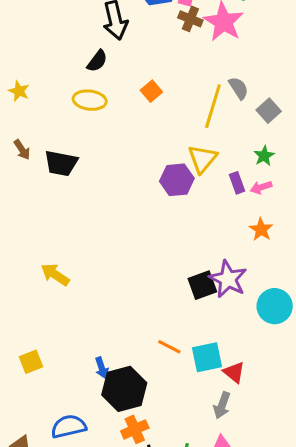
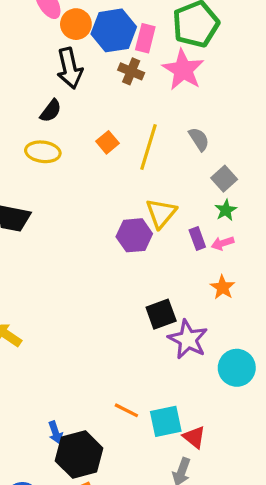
brown cross: (190, 19) -> (131, 71), moved
yellow line: (213, 106) -> (148, 147), moved
gray square: (269, 111) -> (224, 179), moved
black square: (202, 285) -> (161, 314), moved

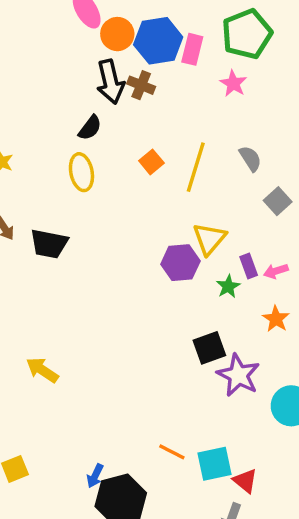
pink star: (183, 70) -> (233, 83), size x0.6
brown cross: (131, 71) -> (141, 85), moved
yellow ellipse: (43, 152) -> (81, 172), turned 72
green star: (226, 210) -> (228, 286), moved
blue arrow: (55, 432) -> (95, 476), turned 45

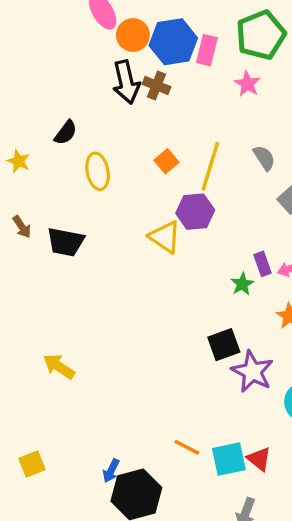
black semicircle: (90, 128) -> (66, 133), moved
yellow triangle: (209, 239) -> (165, 237), moved, turned -36
purple hexagon: (180, 263) -> (195, 212), moved
red triangle: (245, 481) -> (259, 459), moved

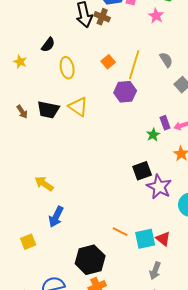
brown arrow: (22, 227) -> (22, 112), moved
yellow triangle: (165, 237) -> (78, 107), moved
blue arrow: (111, 471) -> (56, 217), moved, size x1.5

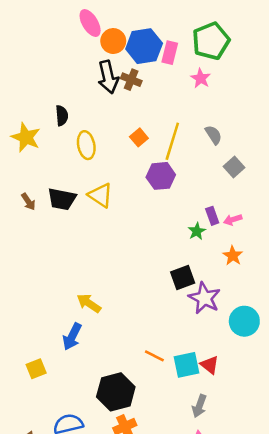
black semicircle: (48, 45) -> (62, 116), turned -42
yellow star: (20, 62) -> (26, 137), size x1.6
yellow arrow: (44, 184) -> (89, 303), moved

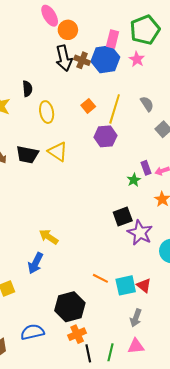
blue hexagon: (144, 46) -> (105, 59), moved

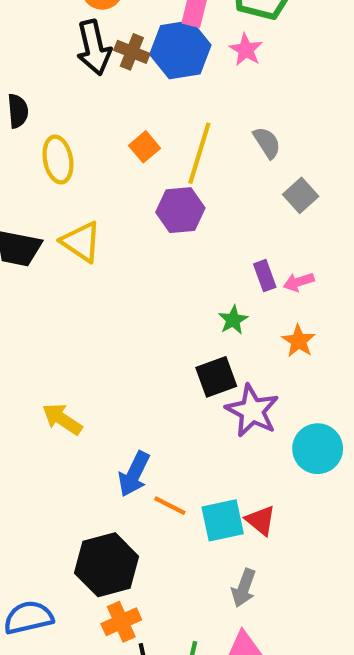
green star: (134, 180) -> (233, 320), moved
blue arrow: (35, 263) -> (134, 474), moved

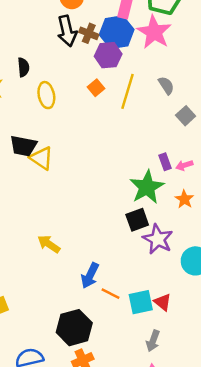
pink star: (246, 50) -> (154, 32), size x1.8
purple hexagon: (180, 210) -> (108, 55), moved
yellow triangle: (81, 242) -> (42, 158), moved
green star: (233, 320) -> (147, 187), size x2.0

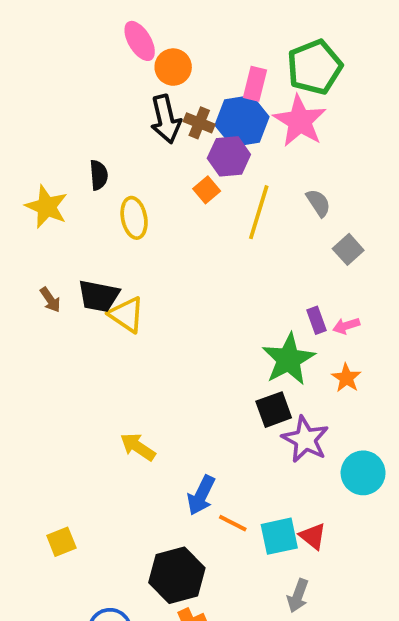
orange square: (96, 88) -> (207, 190), moved

